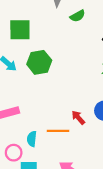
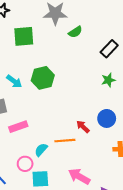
green square: (20, 30) -> (24, 36), moved
cyan semicircle: (32, 139) -> (41, 150), turned 40

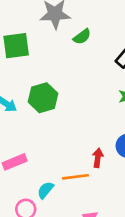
red arrow: (83, 127) -> (98, 158), turned 56

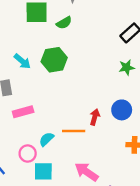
green semicircle: (82, 37) -> (64, 23), moved

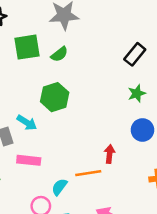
cyan arrow: (22, 61) -> (27, 123), moved
blue circle: (122, 110) -> (142, 130), moved
pink rectangle: (23, 112) -> (29, 160), turned 30

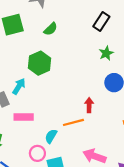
green semicircle: (59, 54) -> (51, 29), moved
cyan arrow: (27, 123) -> (19, 86), turned -84

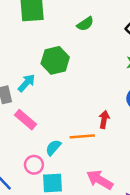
green semicircle: (51, 29) -> (85, 24), moved
pink rectangle: (24, 117) -> (26, 120), turned 30

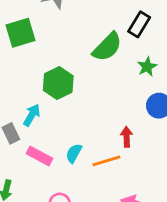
green semicircle: (85, 24) -> (107, 47), moved, size x1.6
cyan semicircle: (53, 148) -> (74, 153), moved

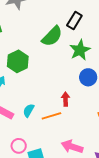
green star: (147, 67) -> (80, 50), size x1.5

